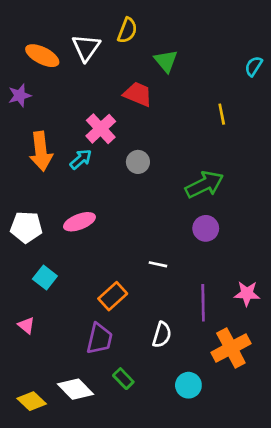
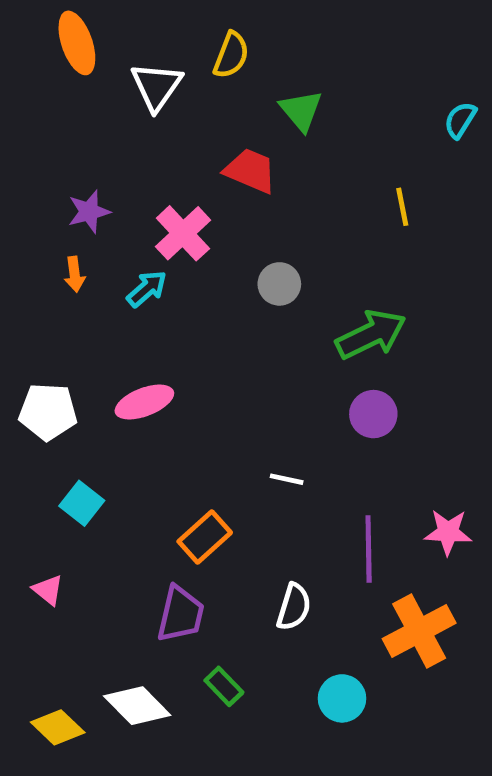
orange ellipse: (42, 56) -> (77, 43), moved, turned 44
purple star: (20, 95) -> (89, 212), moved
orange arrow: (41, 151) -> (75, 274), size x0.5
gray circle: (138, 162) -> (279, 284), moved

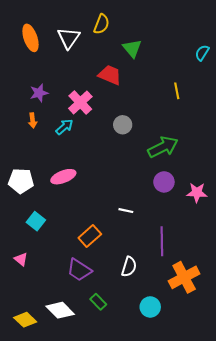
orange ellipse: (77, 43) -> (30, 38), moved
pink star: (448, 532) -> (197, 193), moved
purple trapezoid: (181, 614) -> (79, 270), turned 110

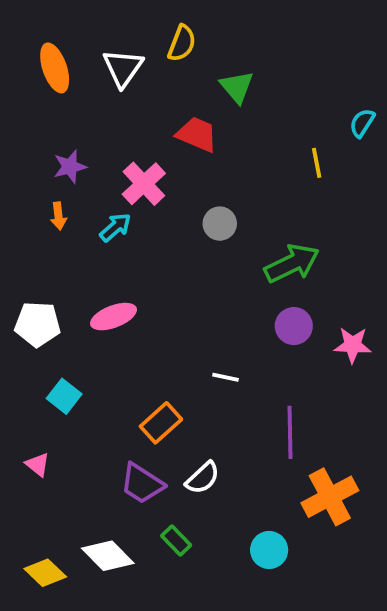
cyan semicircle: (202, 53) -> (362, 123), moved
white semicircle: (129, 267) -> (203, 478), moved, turned 30

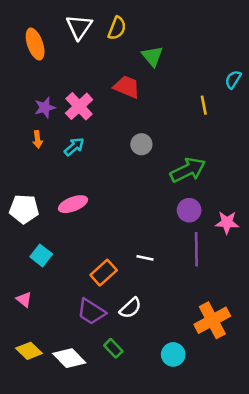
white triangle: (123, 68) -> (79, 27), moved
pink cross: (144, 184) -> (79, 106), moved
white line: (225, 377) -> (145, 258), moved
purple line: (290, 432) -> (196, 249), moved
yellow diamond: (45, 573) -> (29, 351), moved

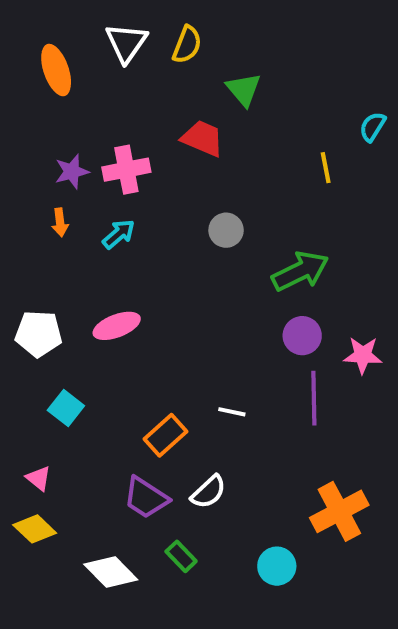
pink cross: (79, 106) -> (126, 170), turned 32
yellow diamond: (29, 351) -> (35, 529), moved

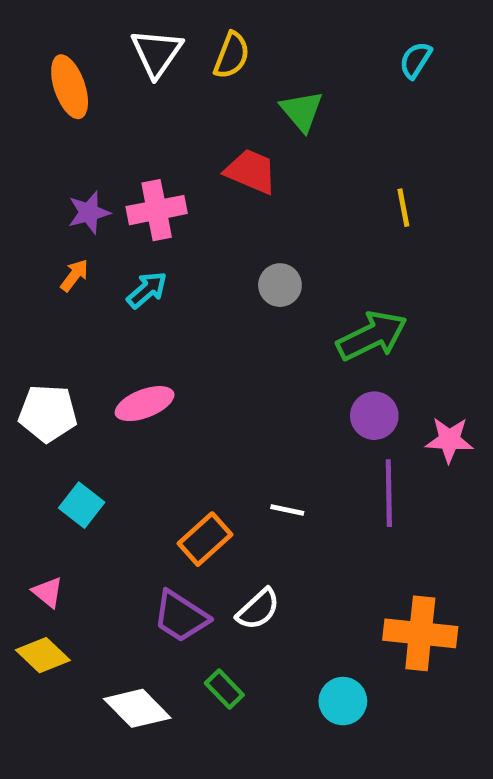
cyan semicircle: (373, 127) -> (415, 60), moved
orange arrow: (60, 222) -> (74, 275), turned -136
orange cross: (339, 511) -> (420, 633), turned 34

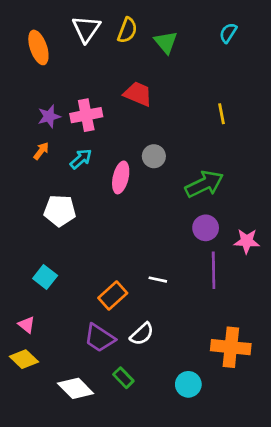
green triangle: (302, 111) -> (166, 42), moved
pink ellipse: (145, 404) -> (121, 177), moved, turned -56
white pentagon: (48, 413) -> (60, 211), moved

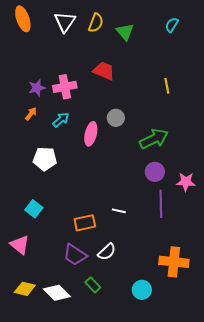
orange ellipse: (38, 47) -> (23, 19), moved
orange rectangle: (113, 295) -> (85, 223), turned 30
pink triangle: (27, 325) -> (20, 245), size x1.5
yellow diamond: (24, 359) -> (25, 289), moved, turned -30

